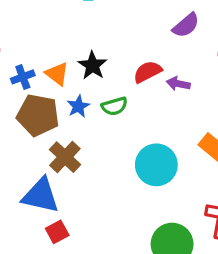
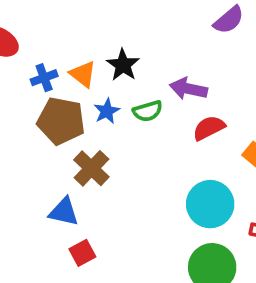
red semicircle: (148, 72) -> (209, 128), moved
purple arrow: (178, 84) -> (188, 89), moved, size x1.4
cyan circle: (156, 165) -> (210, 204), moved
blue triangle: (41, 196) -> (64, 212), size x0.7

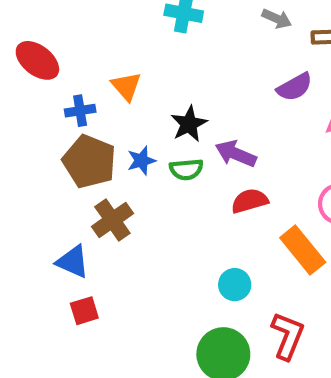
black star: (123, 65) -> (189, 124), moved
orange triangle: (83, 74) -> (126, 86), moved
cyan circle: (210, 204) -> (235, 285), size x0.6

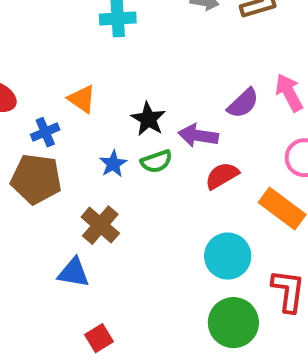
purple semicircle: (295, 87) -> (243, 103), moved
brown pentagon: (89, 161) -> (36, 179), moved
cyan circle: (235, 285) -> (228, 256), size x1.5
red square: (84, 311) -> (99, 338), moved

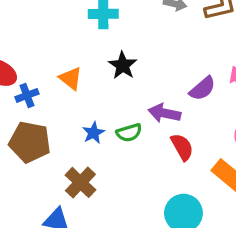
black star: (148, 119) -> (123, 65), moved
blue cross: (45, 132) -> (27, 95), moved
red semicircle: (222, 176) -> (182, 147), turned 88

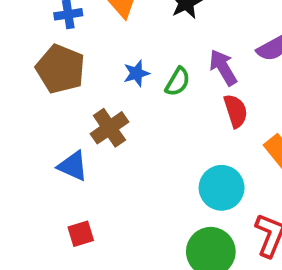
purple arrow: (164, 113) -> (223, 67), turned 36
green semicircle: (129, 133) -> (178, 82), turned -55

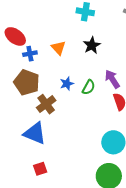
brown cross: (109, 128) -> (46, 104), moved
blue triangle: (73, 166) -> (35, 133), size x1.4

